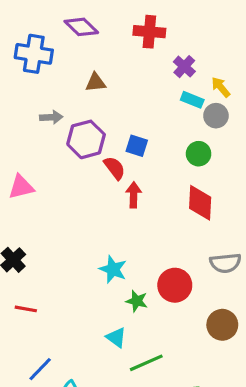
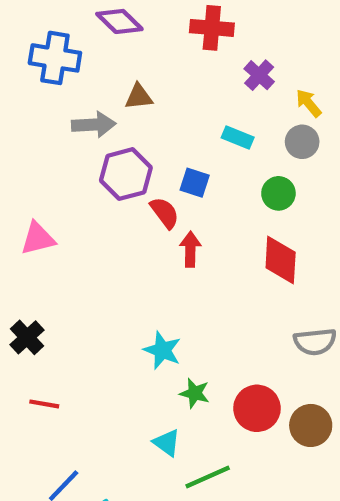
cyan rectangle: (192, 100) -> (238, 138), moved
gray arrow: (51, 117) -> (94, 125), moved, size x1.4
red circle: (175, 285) -> (257, 408), moved

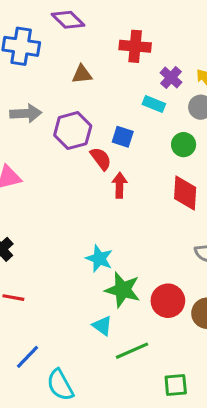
red cross: (212, 28) -> (135, 46), moved
purple cross: (259, 75) -> (171, 77), moved
gray arrow: (94, 125) -> (26, 113), moved
green star: (195, 393) -> (123, 290), size x1.6

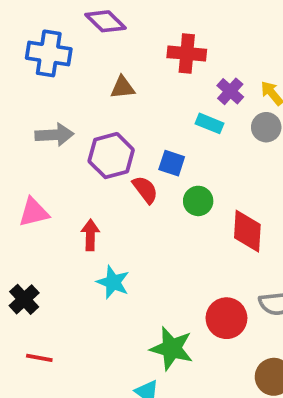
green circle: (184, 145) -> (198, 201), moved
red arrow: (120, 185) -> (90, 235), moved
cyan star: (99, 259) -> (113, 282), moved
red circle: (168, 301) -> (226, 318), moved

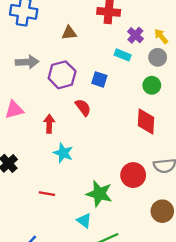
red semicircle: (145, 190) -> (83, 107), moved
green circle: (198, 201) -> (152, 85), moved
red line: (39, 358) -> (47, 194), moved

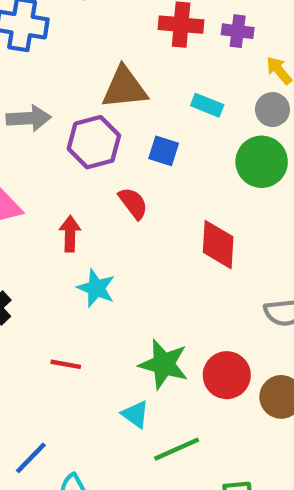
brown triangle: (69, 33) -> (124, 88), moved, size x1.6
purple cross: (135, 35) -> (238, 31), moved, turned -35
green circle: (152, 85) -> (262, 162), size x1.5
red diamond: (146, 121) -> (218, 245), moved
red circle: (133, 175) -> (227, 375), moved

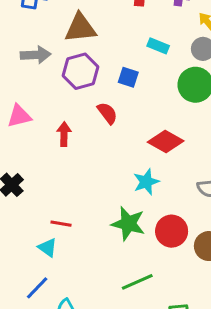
brown triangle: (124, 88) -> (80, 28), moved
red diamond: (218, 245) -> (166, 141), turned -64
cyan star: (96, 288) -> (146, 182), moved, turned 30
cyan triangle: (135, 414) -> (48, 248), moved

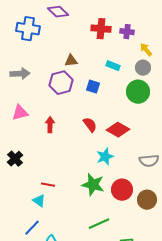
brown triangle: (80, 28) -> (71, 61), moved, size x0.6
gray arrow: (36, 55) -> (20, 74), moved
red semicircle: (107, 113) -> (90, 125), moved

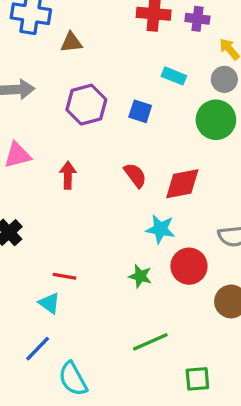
brown triangle: (71, 61) -> (71, 42), moved
red diamond: (118, 130) -> (182, 184), turned -40
cyan star: (105, 157) -> (160, 229), turned 30
green star: (93, 185) -> (140, 276), size x0.6
red circle: (122, 190) -> (189, 266), moved

